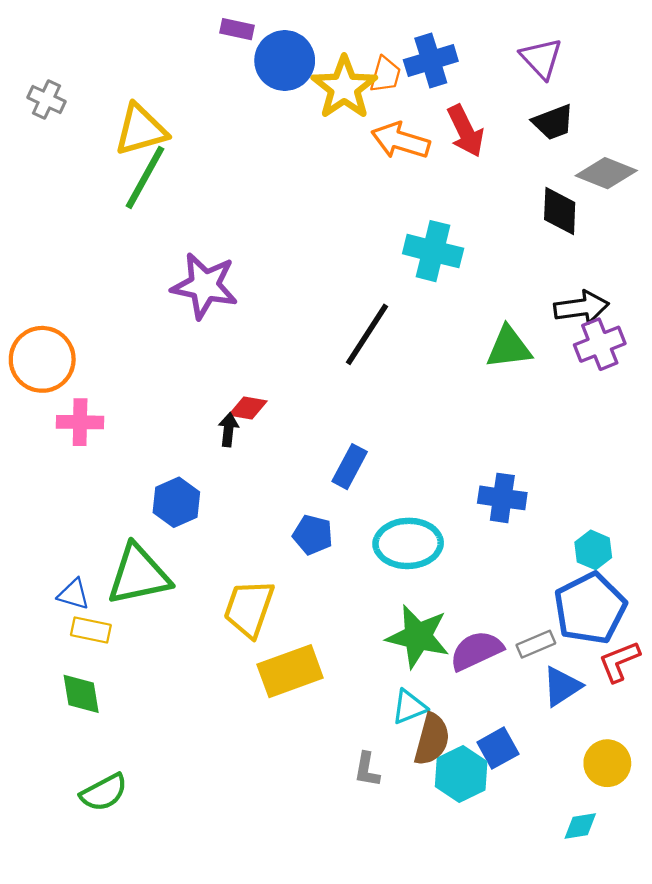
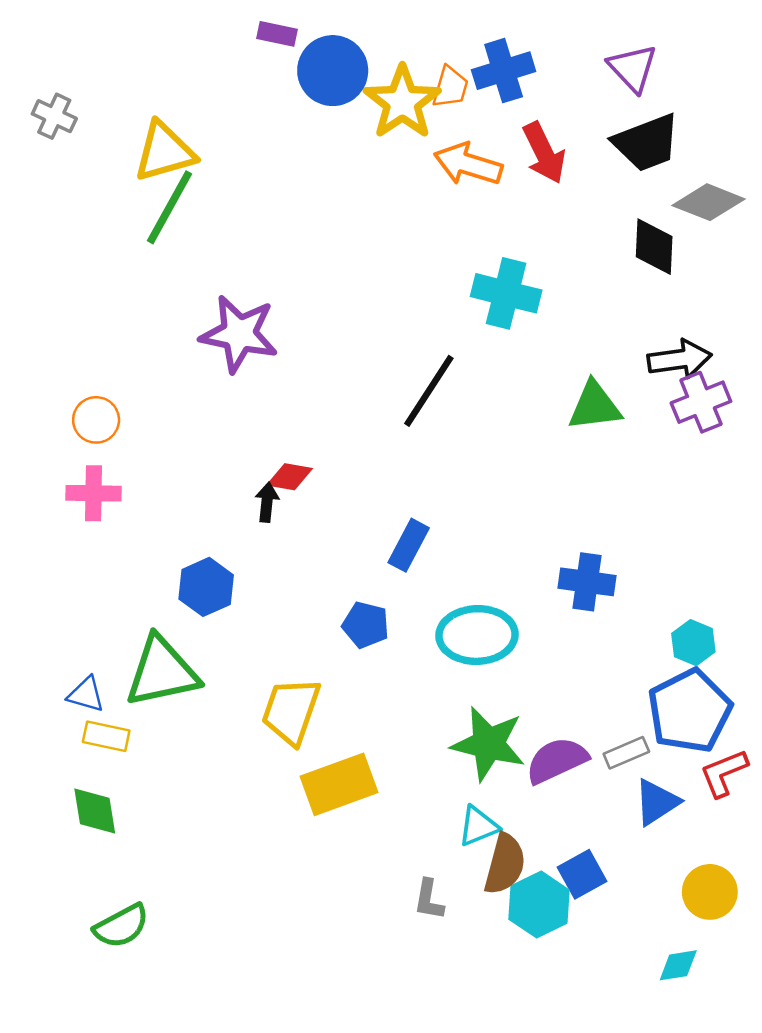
black trapezoid: (553, 122) -> (647, 143), size x1.4
orange circle: (42, 359) -> (96, 420), moved, size x0.6

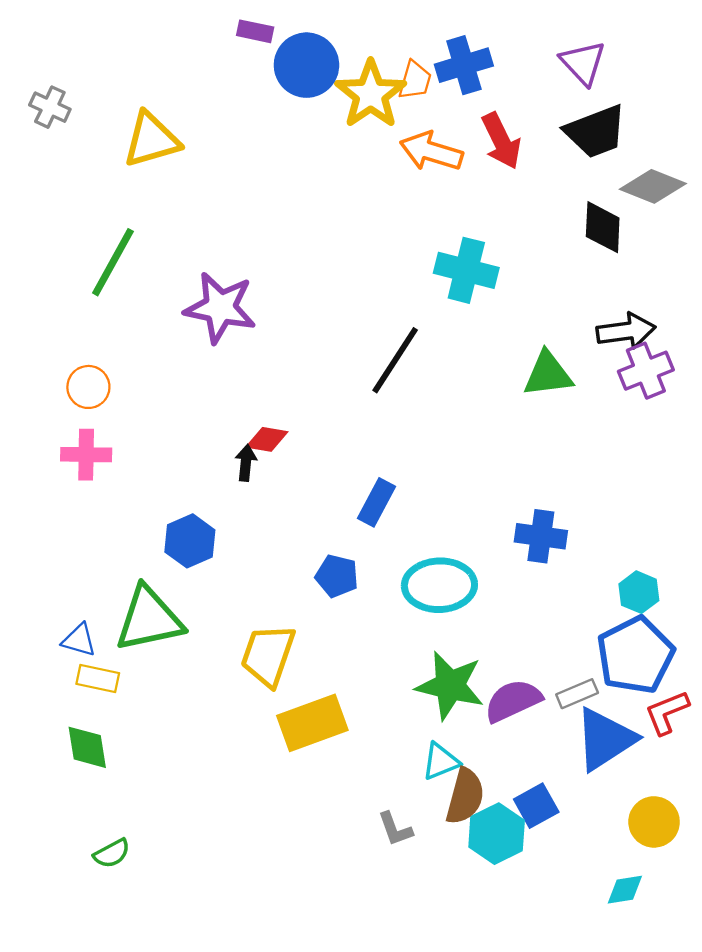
green line: (169, 207) -> (113, 262), moved
blue triangle: (657, 802) -> (605, 739), size x1.5
gray L-shape: (429, 900) -> (395, 829), turned -30
green semicircle: (121, 926) -> (112, 853), size x0.7

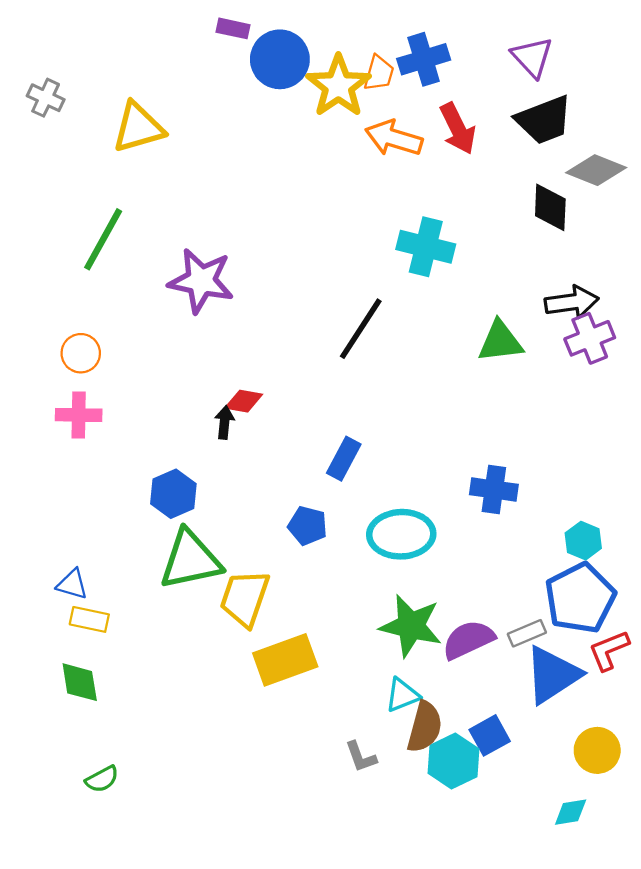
green triangle: (149, 619) -> (190, 560), moved

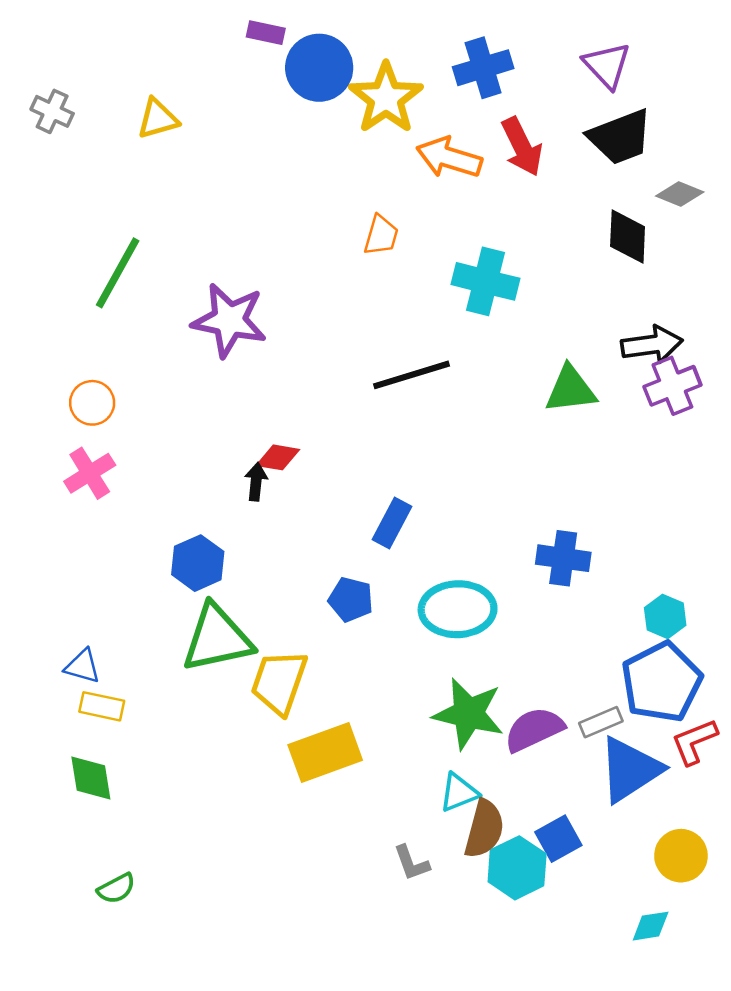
orange trapezoid: (379, 73) -> (381, 235), moved
yellow triangle: (138, 127) -> (158, 119), moved, size x0.7
gray diamond: (596, 170) -> (680, 194), size x0.7
black line: (361, 329) -> (411, 375), turned 40
pink cross: (79, 415) -> (90, 473), turned -33

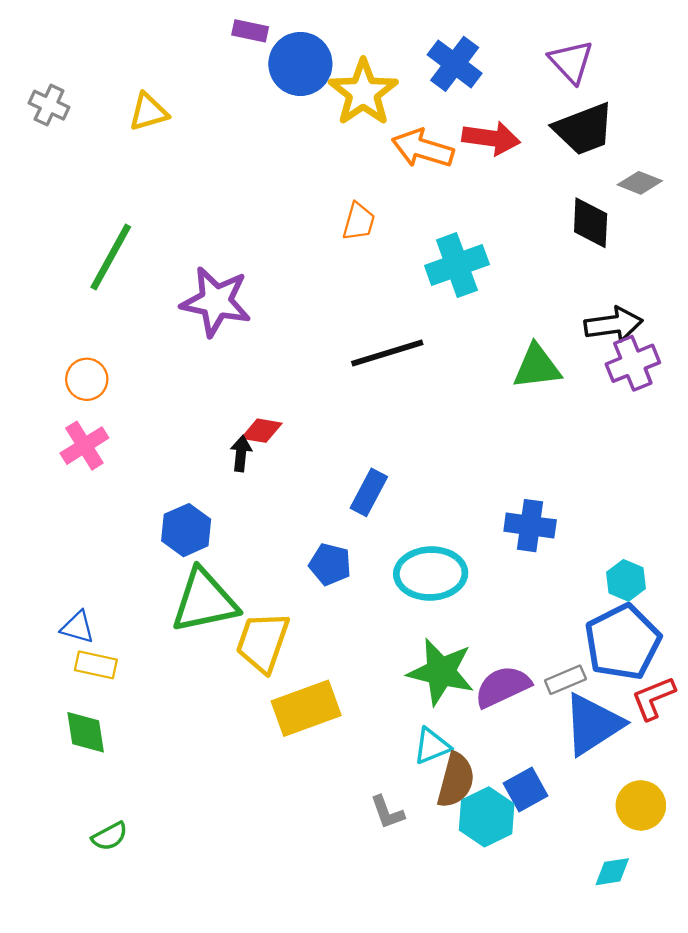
blue cross: (483, 68) -> (455, 64), turned -36
red arrow: (522, 147) -> (491, 138), turned -56
cyan cross: (486, 281) -> (457, 265), turned -34

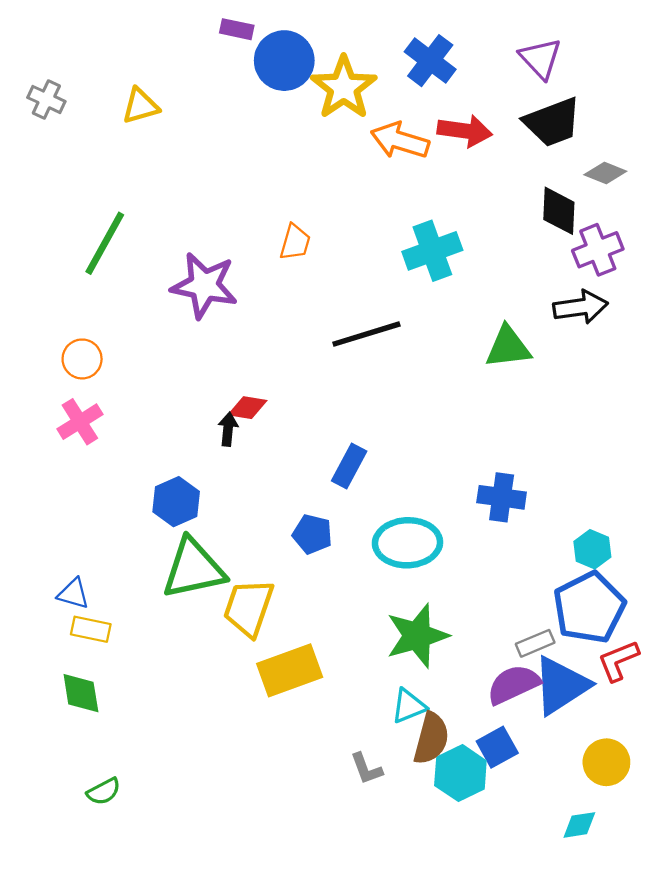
orange trapezoid: (359, 222) -> (295, 242), moved
purple cross: (633, 363) -> (598, 250), moved
green star: (441, 672) -> (417, 636), turned -30
purple semicircle: (503, 687) -> (513, 684), moved

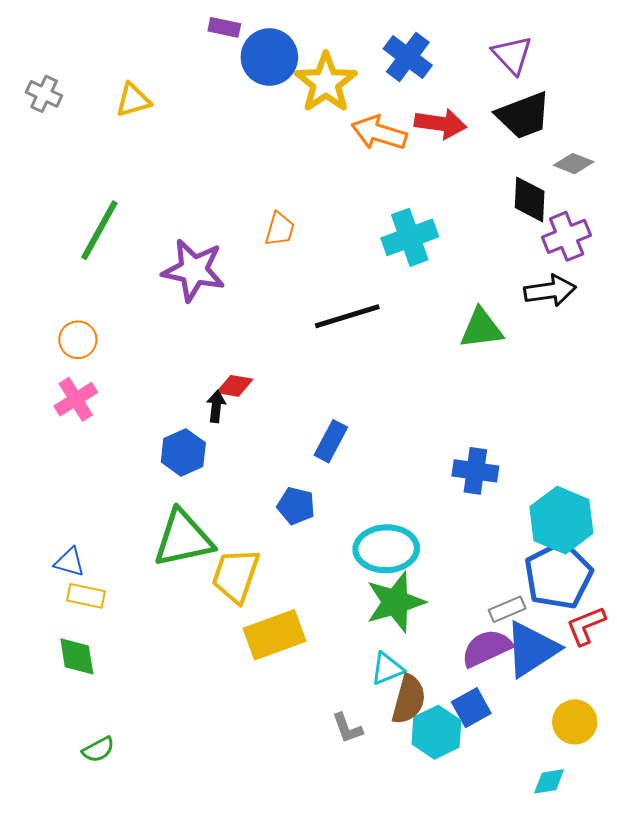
blue hexagon: (176, 502) -> (183, 452), moved
cyan ellipse: (407, 543) -> (386, 549), moved
cyan hexagon: (592, 549) -> (561, 520), size x1.8

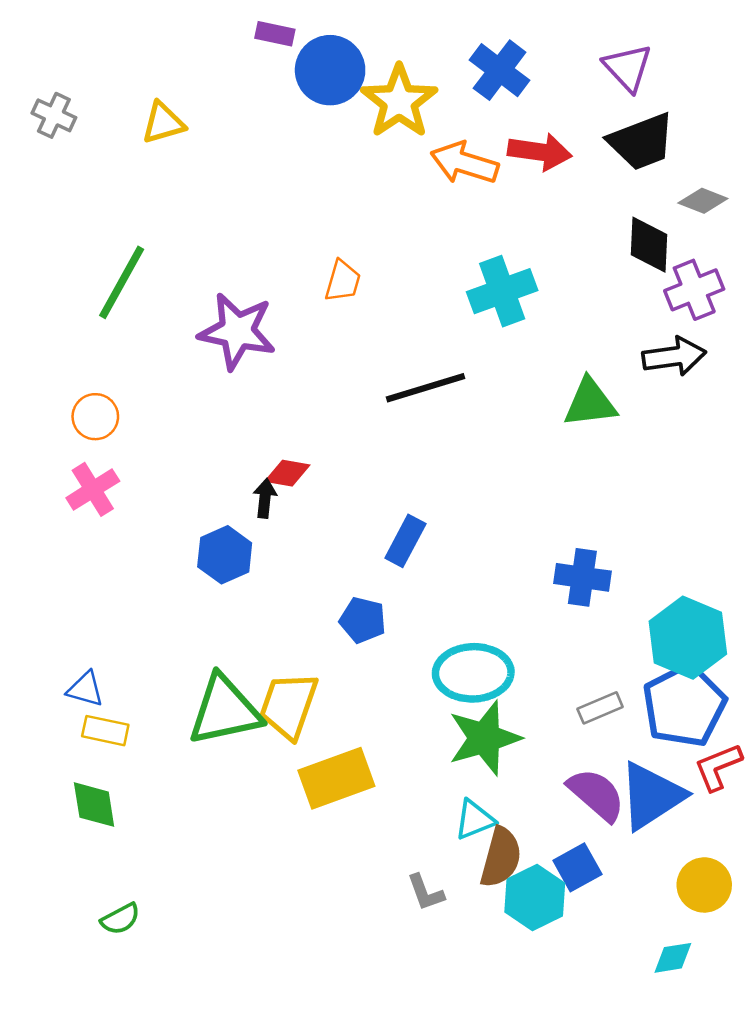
green triangle: (183, 539) -> (225, 710), moved
gray rectangle: (507, 609) -> (600, 708), moved
purple semicircle: (487, 648) -> (596, 795), turned 66

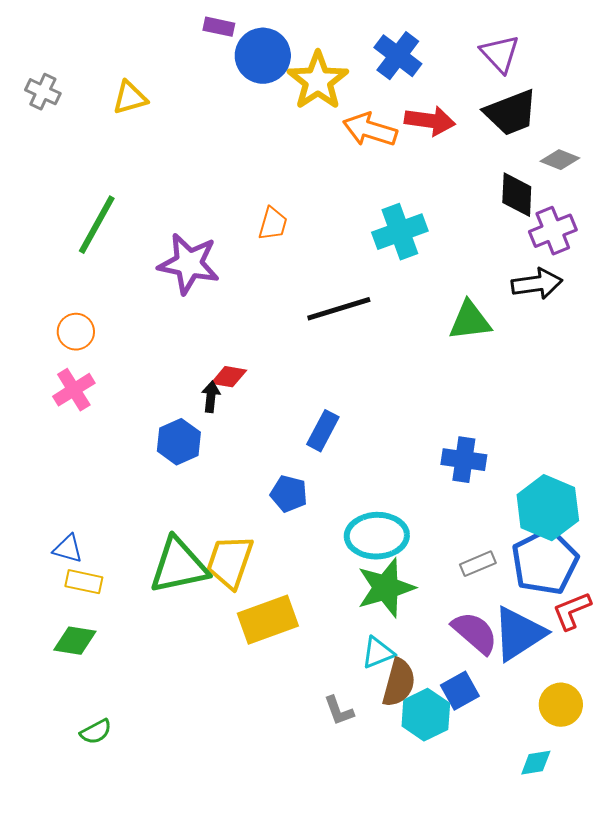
green diamond: (94, 805) -> (75, 641), turned -72

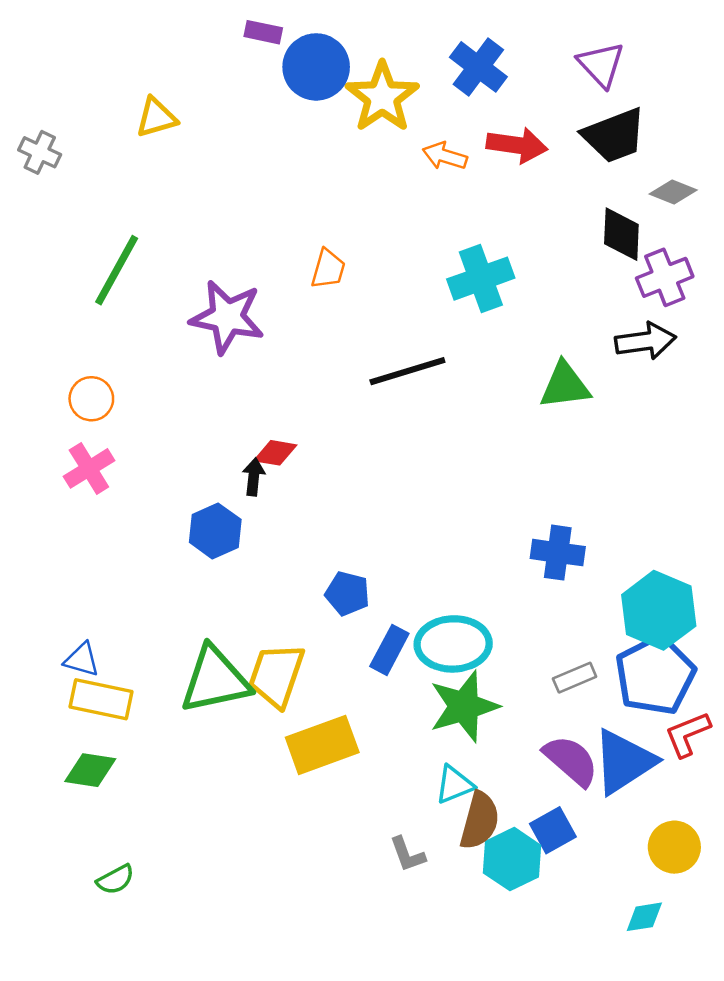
gray cross: (43, 92) -> (40, 152), moved
orange arrow: (370, 130) -> (445, 156), size x0.7
blue rectangle: (323, 431) -> (389, 650), moved
yellow rectangle: (84, 582) -> (101, 699), size x1.4

